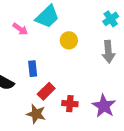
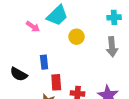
cyan cross: (111, 19) -> (114, 17), turned 32
red rectangle: (46, 91) -> (56, 82), turned -49

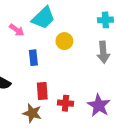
blue rectangle: (44, 62) -> (33, 58), moved

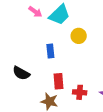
pink arrow: (17, 30) -> (35, 12), moved

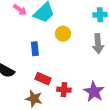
red rectangle: (58, 81) -> (43, 79), turned -63

